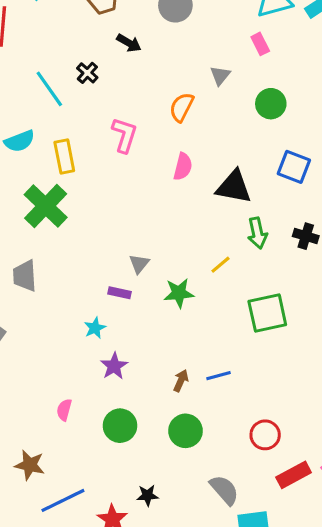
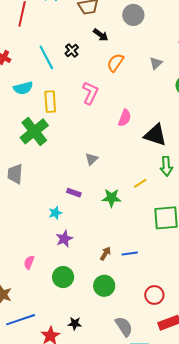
orange semicircle: (182, 107) -> (115, 63), moved
gray triangle: (139, 264) -> (91, 159), moved

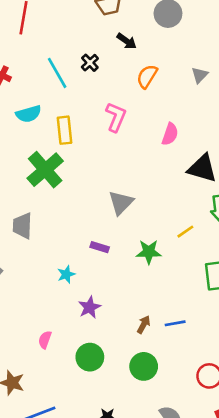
pink semicircle: (125, 118) -> (170, 134), moved
gray triangle: (91, 159) -> (121, 203), size x1.5
cyan star: (55, 213) -> (66, 274), moved

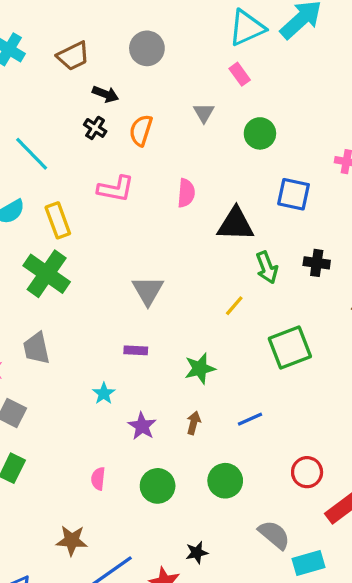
black cross: (90, 63) -> (95, 128), moved
pink L-shape: (116, 117) -> (116, 189), turned 92
green star: (149, 252) -> (200, 368), moved
brown arrow: (144, 325) -> (194, 423), moved

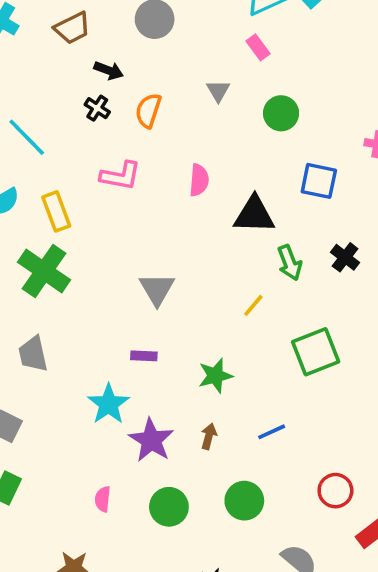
black cross: (317, 263) -> (345, 257), turned 30
cyan star: (104, 393) -> (108, 404), size x1.6
purple star: (142, 426) -> (151, 440), size x1.4

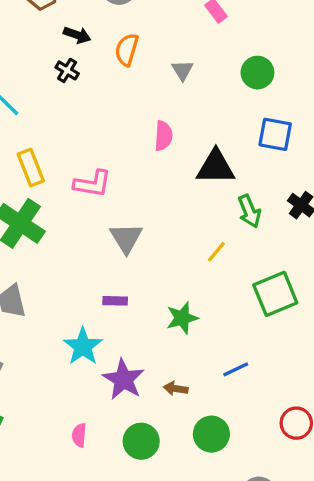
gray triangle: (218, 91) -> (182, 70), moved
orange semicircle: (148, 111) -> (127, 50), moved
green circle: (281, 113) -> (257, 73), moved
pink L-shape: (121, 176) -> (93, 184), moved
brown arrow: (209, 436) -> (176, 389), moved, turned -95

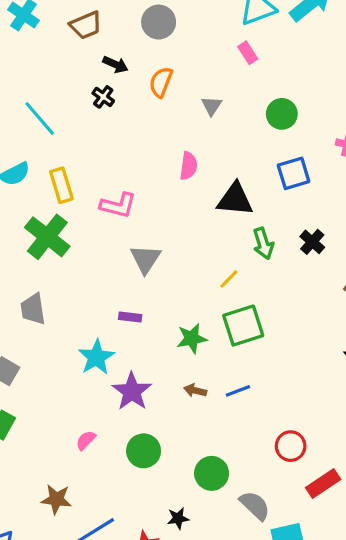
blue square: (275, 134) -> (294, 173), turned -32
green square: (275, 294) -> (243, 326), moved
brown arrow: (176, 389) -> (195, 390), moved
green circle: (211, 434) -> (212, 473), moved
pink semicircle: (79, 435) -> (86, 440), turned 35

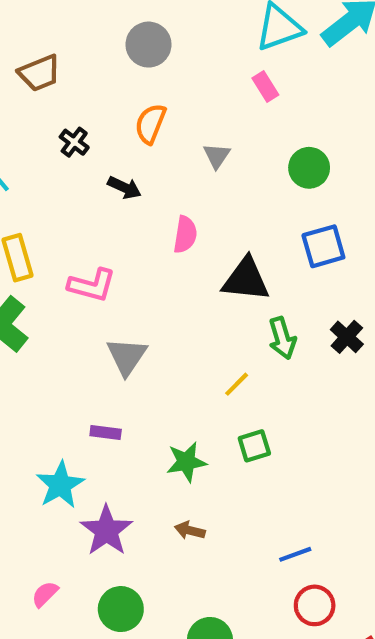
brown trapezoid: (86, 25) -> (39, 73), moved
black arrow: (115, 64) -> (124, 188), moved
green square: (243, 326) -> (254, 446), size x0.6
blue line: (238, 391) -> (295, 554), moved

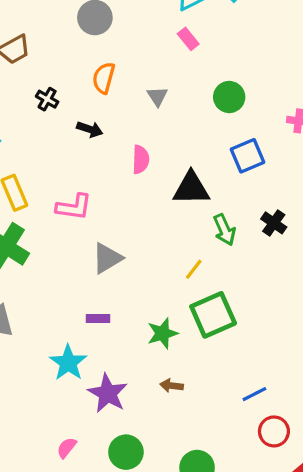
gray triangle: (127, 356) -> (107, 258), turned 32
green square: (254, 446) -> (213, 315), size x1.8

